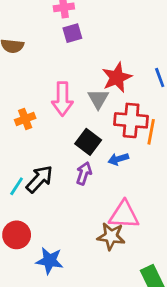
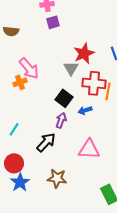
pink arrow: (62, 99) -> (29, 68), moved, turned -40
black arrow: (39, 179) -> (46, 142), moved
brown star: (111, 236) -> (57, 178), moved
blue star: (50, 261) -> (20, 182), moved, turned 30

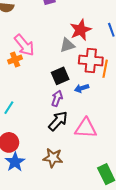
gray triangle: (71, 68) -> (67, 45), turned 42
black square: (64, 98) -> (60, 76), turned 30
black arrow: (46, 142) -> (58, 121), moved

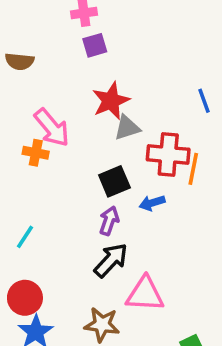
red star: (81, 30) -> (111, 101), moved
orange cross: (15, 59) -> (36, 153), turned 32
pink triangle: (86, 128) -> (145, 294), moved

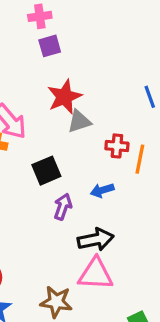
red cross: (168, 155) -> (117, 146), size x0.6
black square: (114, 181) -> (46, 171), moved
black arrow: (111, 260) -> (96, 239), moved, turned 36

